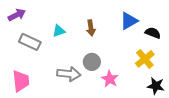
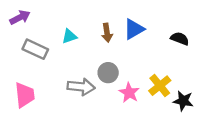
blue triangle: (129, 21) -> (134, 29), moved
yellow cross: (145, 59) -> (160, 86), moved

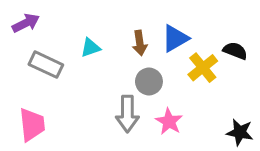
gray circle: (108, 73) -> (149, 82), moved
yellow cross: (160, 86) -> (203, 68), moved
gray arrow: (81, 87) -> (127, 114), moved, turned 84

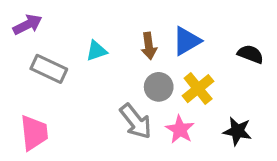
yellow cross: (203, 68) -> (198, 89), moved
gray arrow: (127, 114) -> (136, 121), turned -39
black star: (240, 132) -> (237, 131), moved

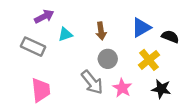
purple arrow: (28, 25) -> (44, 16), moved
blue triangle: (187, 41) -> (141, 28), moved
yellow cross: (198, 89) -> (149, 60), moved
pink trapezoid: (34, 133) -> (41, 90), moved

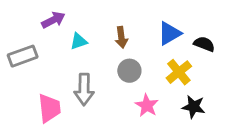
gray rectangle: (33, 47) -> (23, 56), moved, turned -45
gray arrow: (92, 82) -> (84, 89), moved, turned 40

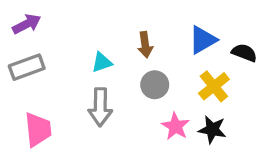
purple arrow: (53, 20) -> (27, 24), moved
cyan triangle: (79, 41) -> (102, 62), moved
black star: (194, 107) -> (212, 130), moved
pink trapezoid: (49, 108) -> (38, 130), moved

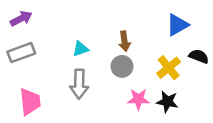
blue triangle: (203, 40) -> (177, 25), moved
brown arrow: (145, 45) -> (125, 41), moved
black semicircle: (244, 53) -> (199, 56), moved
pink star: (175, 126) -> (138, 99), turned -30

